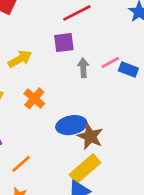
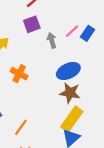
blue rectangle: (128, 69) -> (87, 33), turned -64
blue ellipse: (71, 125) -> (68, 71), moved

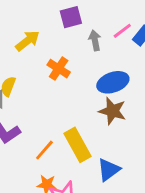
orange cross: (19, 74) -> (59, 69), moved
yellow rectangle: (72, 119) -> (77, 145), moved, turned -70

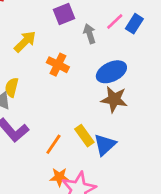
yellow rectangle: (77, 145) -> (84, 136), size x0.7
blue triangle: (109, 170) -> (105, 145), moved

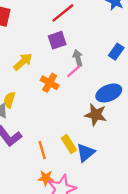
pink line: (115, 21) -> (74, 71), moved
blue ellipse: (111, 72) -> (109, 93), moved
orange line: (53, 144) -> (42, 150), turned -54

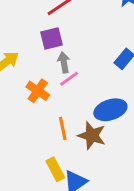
gray arrow: (78, 58) -> (64, 62), moved
orange line: (42, 150) -> (63, 128), moved

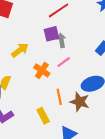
gray arrow: (64, 62) -> (61, 40), moved
yellow rectangle: (55, 169) -> (43, 116), moved

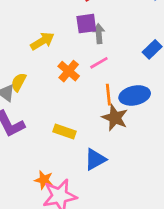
orange line: (59, 97) -> (108, 95), moved
yellow rectangle: (43, 116) -> (64, 132), turned -49

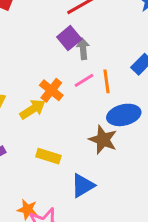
purple square: (86, 24) -> (69, 38), turned -30
yellow arrow: (42, 41) -> (33, 109), moved
orange line: (108, 95) -> (106, 81), moved

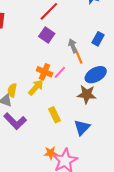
gray arrow: (83, 49) -> (73, 46), moved
pink line: (84, 80) -> (60, 72), moved
yellow rectangle: (48, 156) -> (55, 115), turned 63

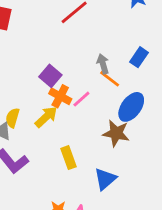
purple square: (47, 35) -> (50, 76), moved
orange line: (78, 56) -> (110, 79), turned -35
blue ellipse: (96, 75) -> (131, 107), turned -30

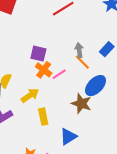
purple square: (50, 76) -> (38, 54), turned -35
yellow arrow: (46, 117) -> (30, 95), moved

